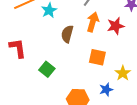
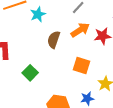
orange arrow: (93, 22) -> (80, 30), turned 36

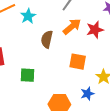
green square: (30, 73) -> (28, 75), turned -35

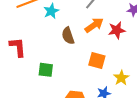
brown semicircle: (47, 39) -> (68, 36), turned -36

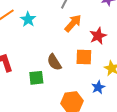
red star: (117, 30) -> (98, 36), moved
brown semicircle: (68, 36) -> (54, 62), moved

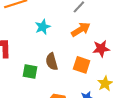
cyan star: (28, 19) -> (43, 27), moved

